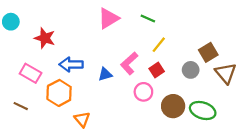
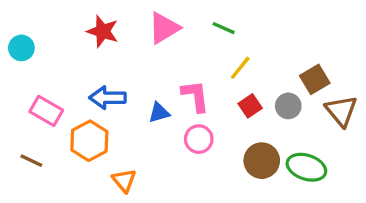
cyan circle: (11, 22) -> (21, 48), moved
red star: (45, 38) -> (103, 31), moved
pink L-shape: (129, 63) -> (195, 96), turned 125
red square: (157, 70) -> (250, 106), moved
pink circle: (143, 92) -> (199, 139), moved

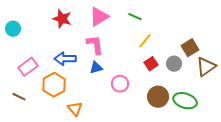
pink L-shape: (195, 96) -> (95, 45), moved
pink rectangle: (46, 111) -> (28, 67), turned -66
brown triangle: (341, 111) -> (206, 67), turned 35

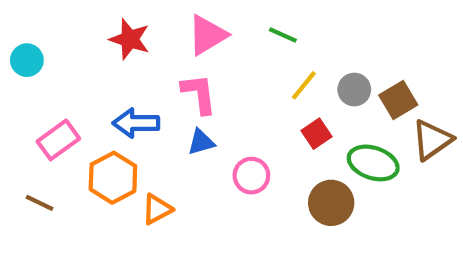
gray circle: (174, 64) -> (354, 90), moved
green ellipse: (185, 101) -> (373, 163), moved
orange triangle: (75, 109) -> (157, 209), moved, turned 42

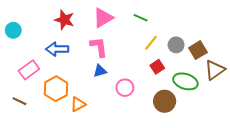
blue arrow: (136, 123) -> (57, 49), moved

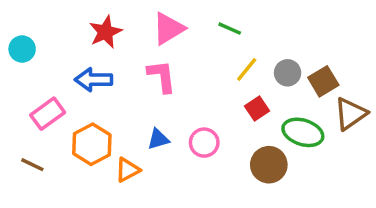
red star: (64, 20) -> (105, 32), turned 30
blue triangle: (100, 71) -> (158, 139), moved

